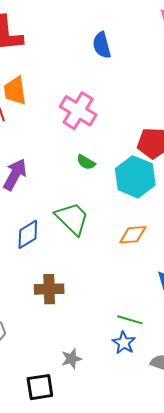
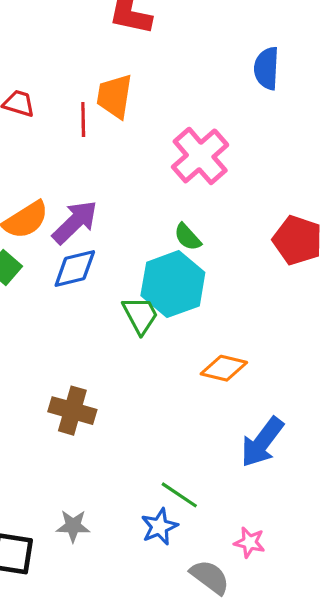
cyan hexagon: (135, 177) -> (173, 284), moved
green trapezoid: (72, 218) -> (140, 315), size x0.7
blue diamond: (28, 234) -> (75, 269), moved

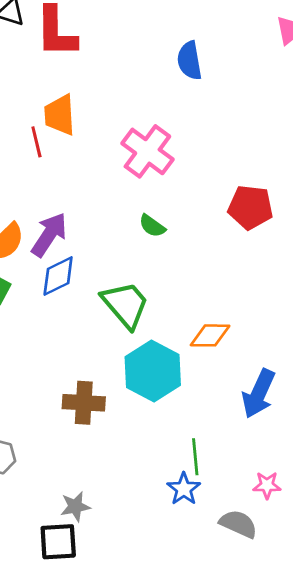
cyan hexagon: (173, 284) -> (153, 371), moved
green trapezoid: (140, 315) -> (125, 305), size x1.4
green line: (179, 495) -> (195, 457), turned 63
gray star: (73, 526) -> (75, 507), moved

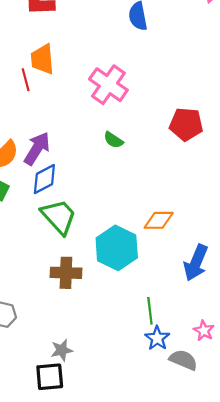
green trapezoid: (125, 305) -> (59, 217), moved
pink star: (267, 485) -> (204, 331), turned 30
blue star: (184, 489) -> (157, 338), moved

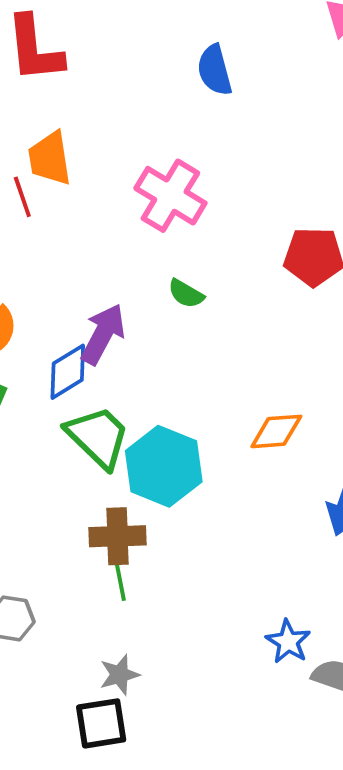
purple arrow: (37, 149) -> (103, 334), moved
cyan hexagon: (117, 248) -> (164, 466), moved
green line: (150, 311) -> (119, 576), moved

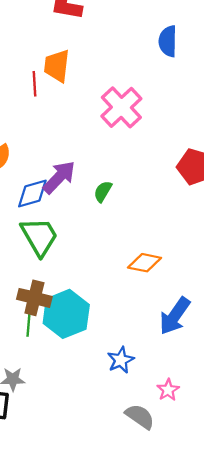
green semicircle: (186, 294) -> (103, 191), moved, turned 75
cyan hexagon: (164, 466) -> (66, 314), moved
blue star: (288, 642) -> (121, 360), moved

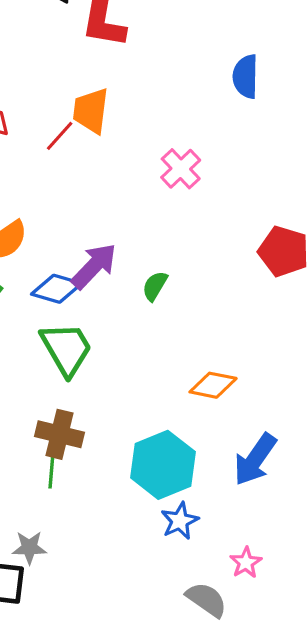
red line: (34, 84) -> (60, 136), turned 45
pink cross: (121, 107) -> (181, 169), size x0.7
blue diamond: (32, 193) -> (57, 289), turned 32
cyan hexagon: (66, 314) -> (163, 465), moved

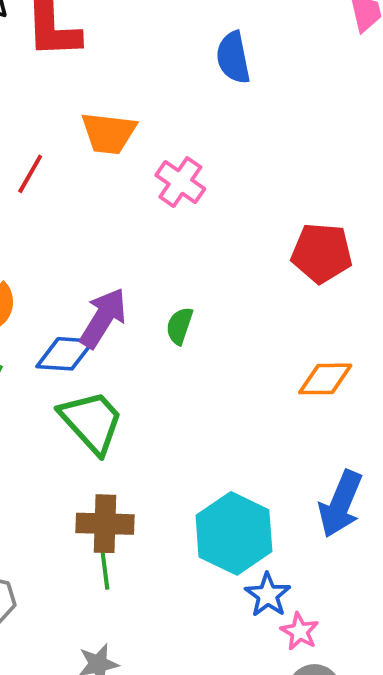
orange trapezoid: (91, 111) -> (109, 133), moved, turned -78
orange diamond: (213, 385) -> (325, 379), moved
pink star: (246, 563) -> (300, 631), moved

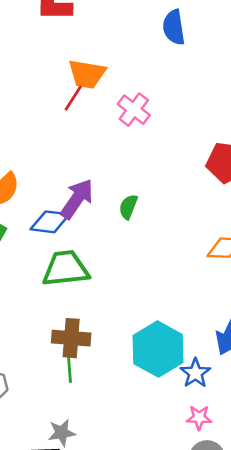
red line: (30, 174) -> (73, 98), moved
green trapezoid: (92, 422) -> (66, 269), turned -57
blue star: (268, 595) -> (195, 373), moved
pink star: (300, 631) -> (199, 418), turned -30

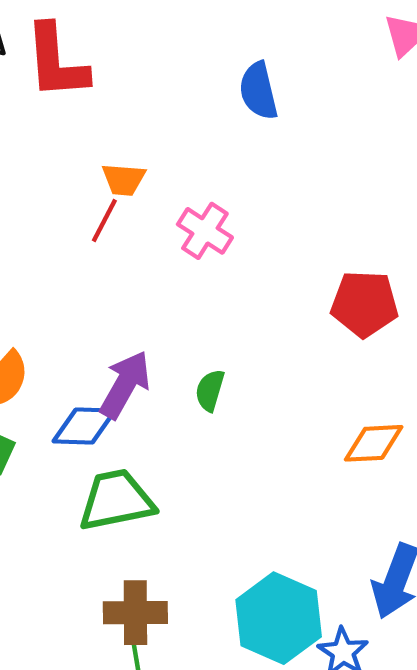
orange trapezoid: (87, 74) -> (124, 179), size x0.7

